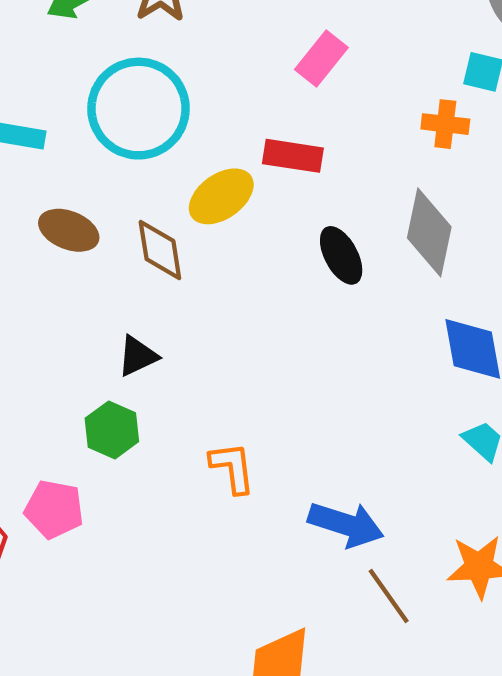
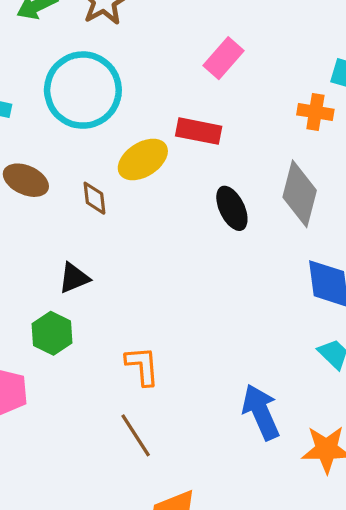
brown diamond: (160, 250) -> (94, 198), size x0.7
blue arrow: (346, 524) -> (261, 412), moved, turned -134
brown line: (389, 596) -> (136, 435), moved

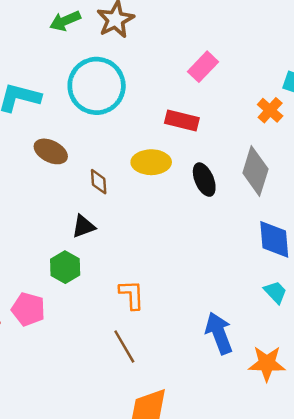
orange cross: (315, 112) -> (270, 110), turned 30
yellow ellipse: (143, 159) -> (151, 162), moved, turned 30
brown diamond: (94, 198) -> (99, 182), moved

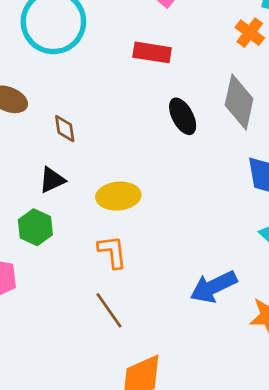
yellow ellipse: (151, 162) -> (118, 196), moved
blue arrow: (219, 333) -> (214, 287), turned -90

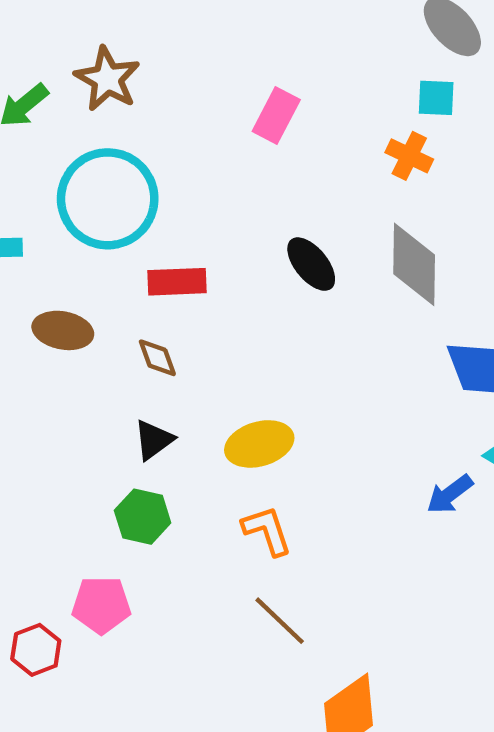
red rectangle: (152, 52) -> (177, 282), moved
black ellipse: (183, 116) -> (311, 264), moved
blue arrow: (214, 287) -> (450, 494), moved, size x0.7

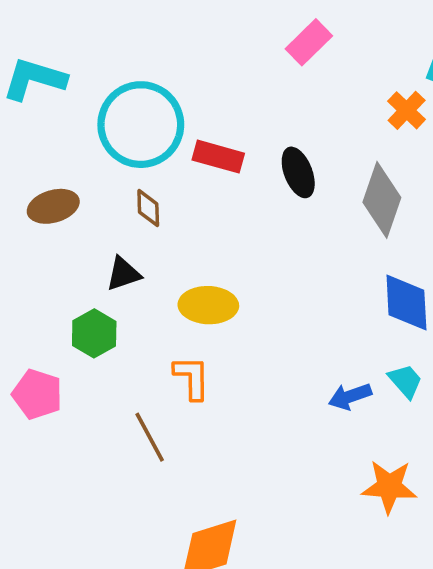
cyan circle: (108, 199) -> (141, 125), moved
red rectangle: (177, 282) -> (218, 157), moved
brown ellipse: (63, 330) -> (53, 206), moved, turned -45
brown line: (280, 621) -> (150, 437), moved

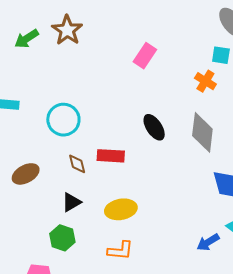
cyan circle: (141, 125) -> (63, 120), size x0.7
red rectangle: (218, 157) -> (111, 156), moved
orange L-shape: (192, 378) -> (120, 250), turned 108

